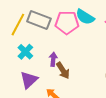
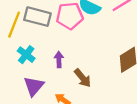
brown arrow: (63, 70) -> (83, 78), moved

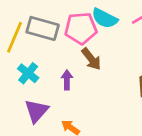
brown arrow: (83, 78) -> (91, 59), moved

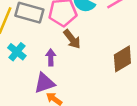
purple triangle: (36, 111) -> (44, 83), moved, turned 30

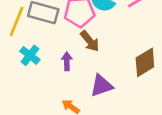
purple triangle: (44, 83) -> (101, 86), moved

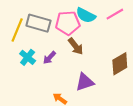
purple arrow: (67, 61) -> (49, 58), moved, turned -136

